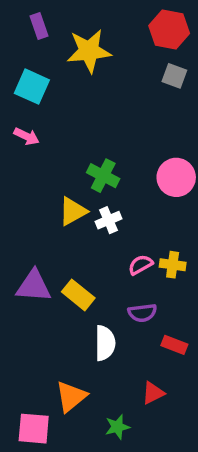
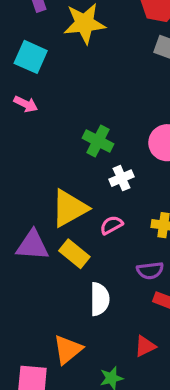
yellow triangle: (73, 211) -> (69, 208), moved, size x1.4
white cross: (108, 220) -> (122, 178), moved
pink semicircle: (141, 265) -> (111, 225), moved
purple semicircle: (142, 313) -> (150, 270), moved

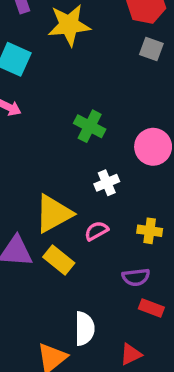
green cross: (98, 141) -> (90, 126), moved
white semicircle: (100, 299) -> (84, 329), moved

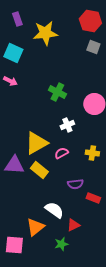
purple semicircle: (136, 277) -> (75, 184), moved
white semicircle: (84, 329) -> (54, 210), turned -54
red triangle: (131, 354) -> (73, 225), moved

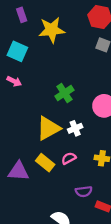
green cross: (57, 92) -> (64, 93), turned 30
yellow triangle: (36, 143) -> (48, 128), moved
yellow rectangle: (39, 170) -> (45, 163), moved

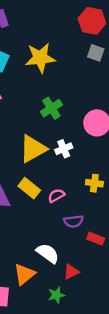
yellow star: (52, 30) -> (40, 58), moved
pink semicircle: (69, 158) -> (56, 196), moved

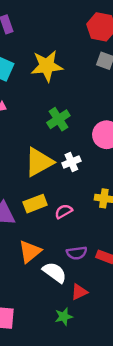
yellow rectangle: (29, 188) -> (35, 204), turned -60
purple semicircle: (74, 221) -> (77, 253), moved
orange triangle: (24, 274) -> (30, 252), moved

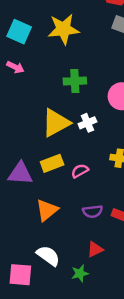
green cross: (58, 119) -> (75, 81), turned 30
white semicircle: (55, 272) -> (48, 256), moved

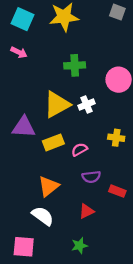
purple triangle: (20, 173) -> (24, 127), moved
purple semicircle: (93, 211) -> (91, 177), moved
red triangle: (95, 249) -> (87, 211), moved
white semicircle: (48, 256) -> (43, 216), moved

